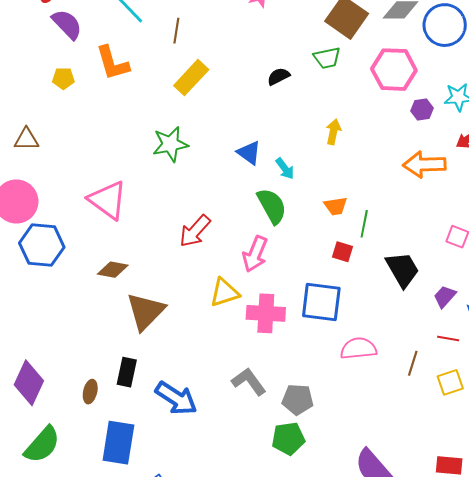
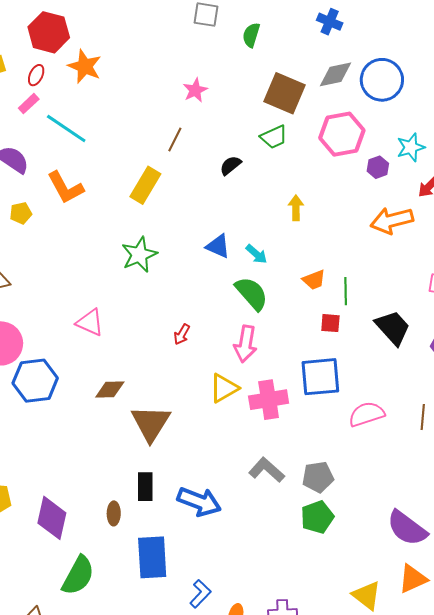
brown line: (176, 31) -> (175, 139), moved, turned 30
pink triangle: (108, 200) -> (90, 322), size x0.7
red arrow: (195, 231) -> (182, 334), size x0.6

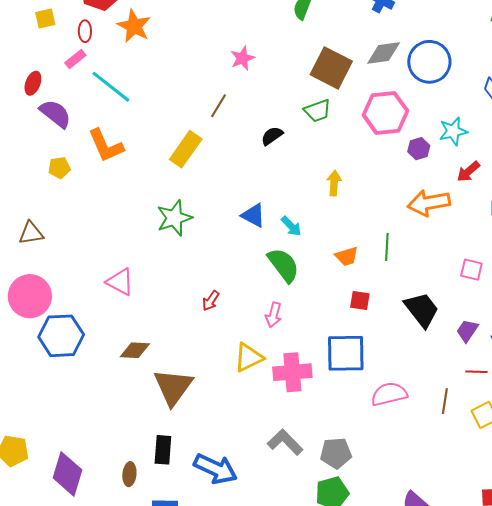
red ellipse: (36, 75) -> (85, 31), turned -30
green line: (346, 291) -> (387, 247), moved
pink arrow: (245, 344) -> (274, 315), size x0.7

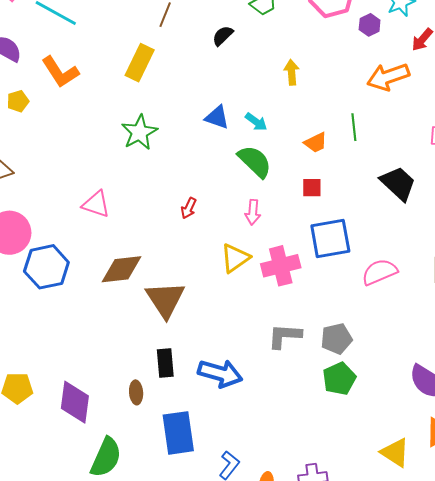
red square: (360, 301) -> (312, 188), moved
brown diamond: (135, 350) -> (122, 269), size x1.4
gray L-shape: (285, 442) -> (285, 336), turned -33

